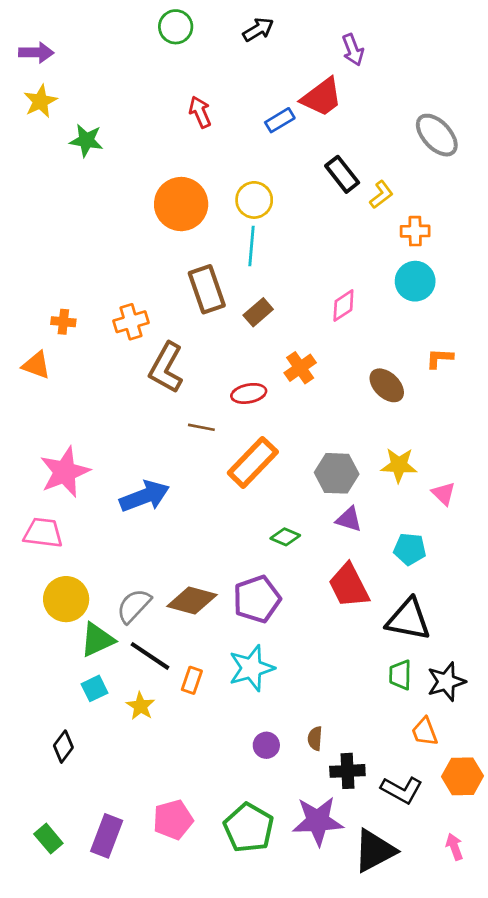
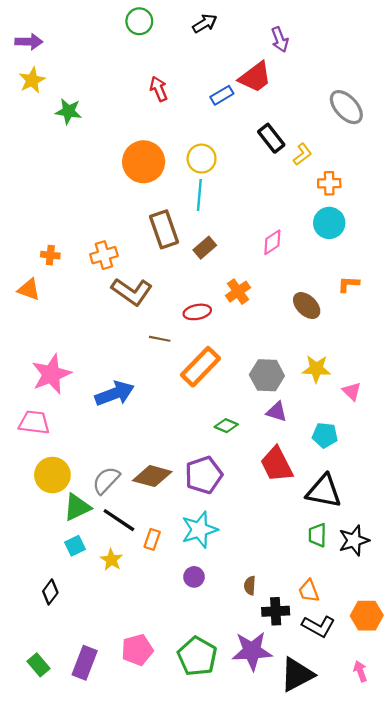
brown L-shape: (166, 368) -> (132, 292), turned -84
orange trapezoid: (425, 732) -> (309, 591), moved
purple circle: (266, 745) -> (194, 577), moved

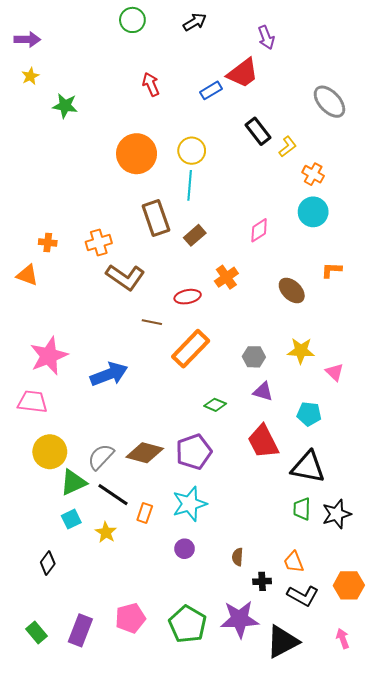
yellow star: (32, 80) -> (30, 76), size x0.7
orange cross: (329, 183) -> (313, 174), turned 30
gray hexagon: (267, 375) -> (254, 357), size x0.7
black cross: (276, 611) -> (262, 581), size x0.7

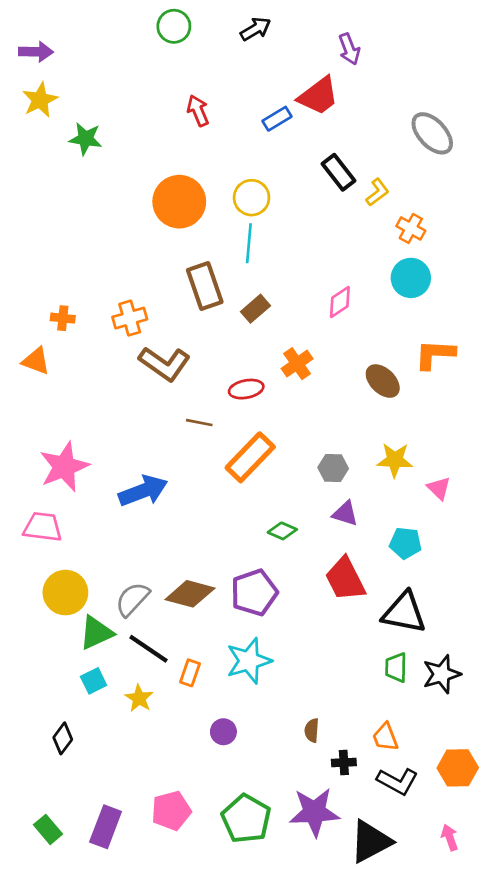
yellow star: (30, 76) -> (40, 100), size x1.5
orange L-shape: (331, 270) -> (435, 354), size x1.5
purple circle: (185, 549) -> (223, 732), moved

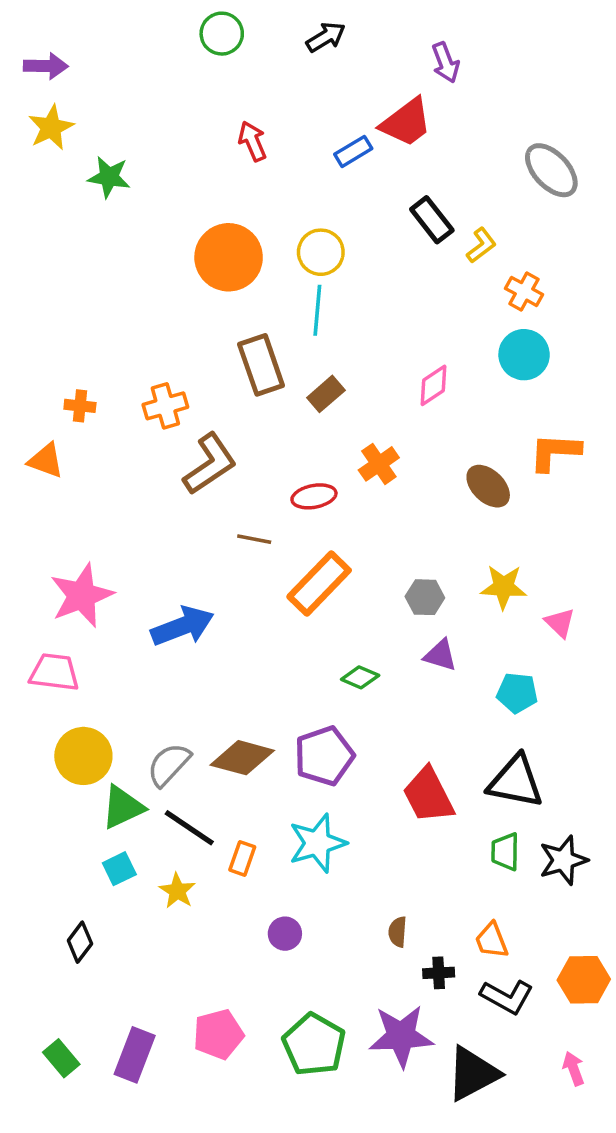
brown L-shape: (165, 364) -> (210, 464), turned -69
red trapezoid: (345, 579) -> (428, 795), moved

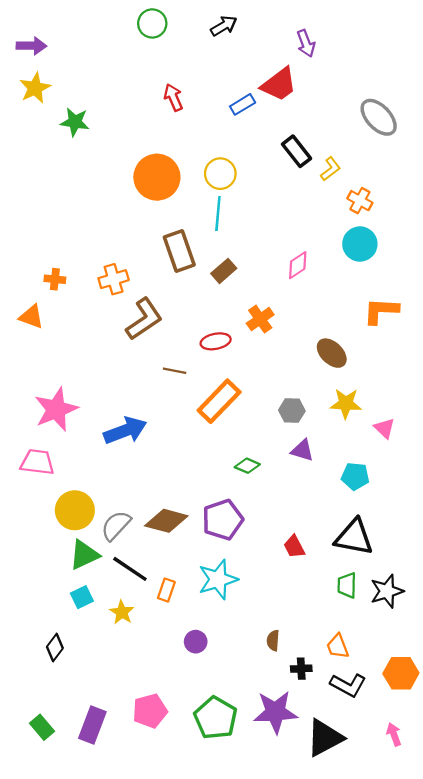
brown ellipse: (488, 486) -> (332, 353), moved
yellow circle: (83, 756) -> (75, 510), moved
red trapezoid: (428, 795) -> (294, 547), size x0.6

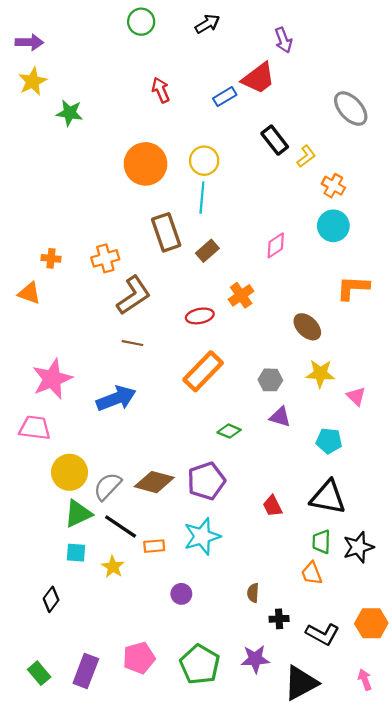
brown line: (175, 371) -> (132, 343), moved
orange rectangle: (166, 590) -> (154, 546), turned 66
cyan square: (82, 597) -> (76, 553), turned 30
orange trapezoid: (338, 646) -> (312, 573), moved
purple star: (275, 712) -> (255, 659), size x0.7

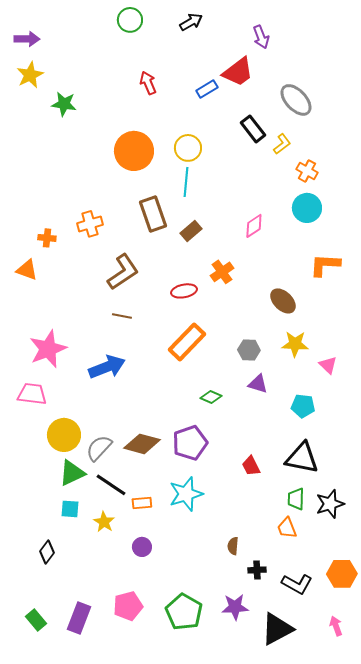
gray ellipse: (351, 109) -> (296, 100), moved
orange cross: (105, 258) -> (90, 224), moved
purple circle: (181, 594) -> (142, 547), moved

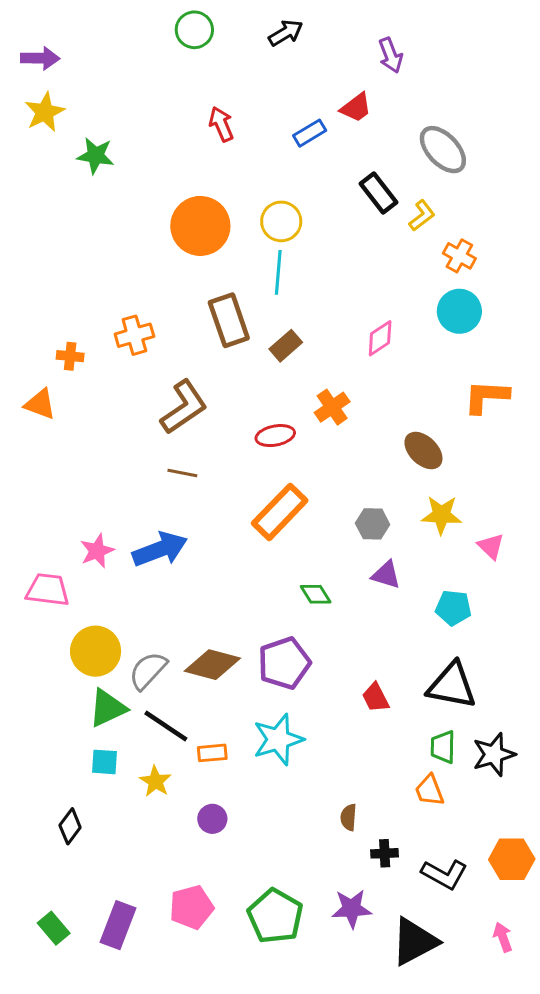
red trapezoid: (238, 72) -> (356, 108), size x0.7
pink star: (48, 349) -> (97, 551), moved, size x0.6
green diamond: (211, 397) -> (316, 594), turned 35

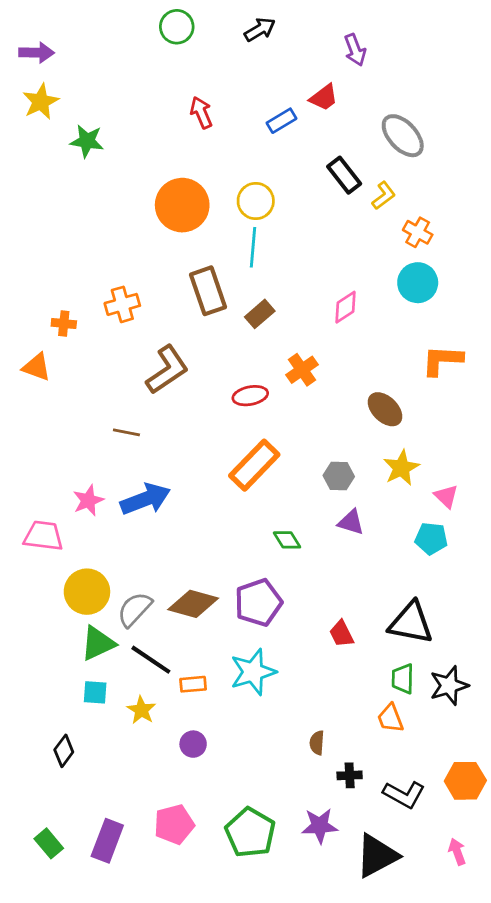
brown line: (182, 473) -> (126, 432), moved
yellow star: (441, 515) -> (401, 468), turned -30
cyan pentagon: (453, 608) -> (431, 539), moved

